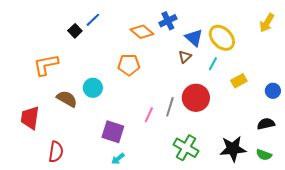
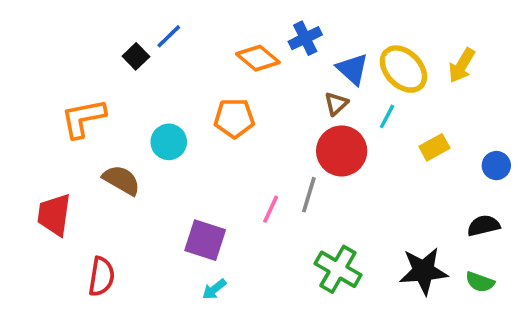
yellow arrow: (267, 23) -> (462, 65), moved
cyan circle: (93, 88) -> (169, 142), moved
red circle: (196, 98) -> (342, 151), moved

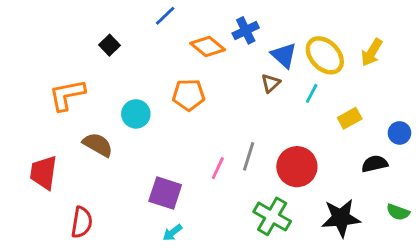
blue line: (169, 36) -> (165, 16), moved
red circle: (342, 151) -> (297, 167), moved
black semicircle: (484, 226) -> (375, 164), moved
green semicircle: (480, 282) -> (398, 212), moved

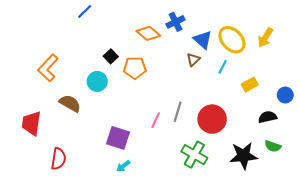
blue line: (165, 16) -> (85, 11), moved
black square: (109, 45) -> (111, 56), moved
orange L-shape: (67, 95) -> (48, 68), turned -36
green semicircle: (398, 212) -> (273, 146), moved

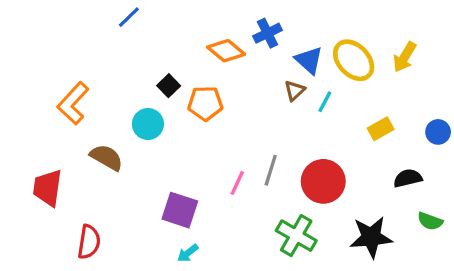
cyan line: (223, 67) -> (325, 102), moved
blue circle: (285, 95) -> (438, 132), moved
green semicircle: (273, 146) -> (430, 221), moved

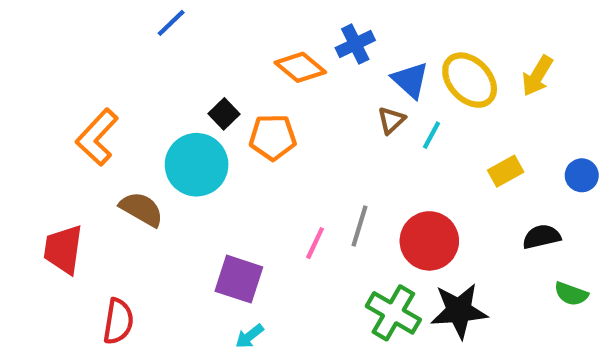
cyan circle: (148, 124) -> (197, 165), size x1.5
black star: (371, 237) -> (459, 311), moved

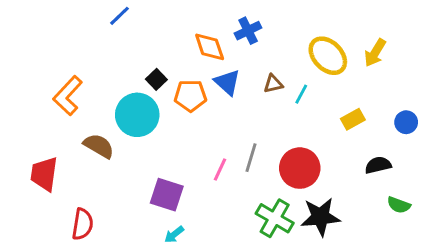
orange diamond: (300, 67) -> (210, 47), turned 32
blue triangle: (410, 80) -> (227, 82), moved
brown triangle: (391, 120) -> (273, 84), turned 30

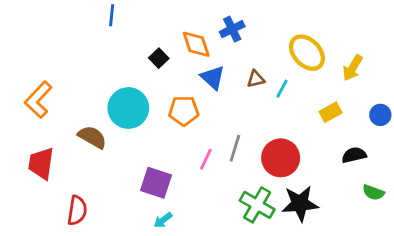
blue line: (119, 16) -> (112, 15), turned -40
yellow arrow: (375, 53) -> (353, 68), moved
black square: (156, 79) -> (159, 58), moved
orange L-shape: (68, 96) -> (38, 100), moved
orange pentagon: (190, 96) -> (184, 111), moved

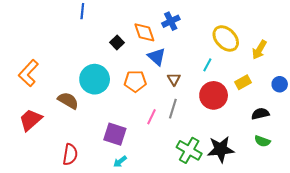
brown triangle: (256, 79) -> (174, 79), moved, turned -48
red circle: (281, 158) -> (214, 95), moved
red trapezoid: (41, 163) -> (30, 120), turned 40
green semicircle: (373, 192) -> (262, 141), moved
red semicircle: (77, 210) -> (70, 154), moved

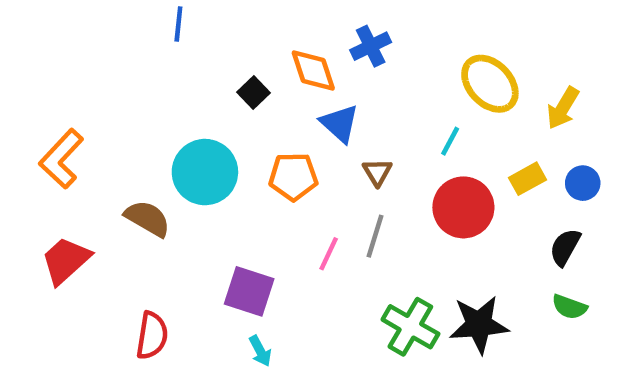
blue circle: (280, 84) -> (583, 183), moved
black semicircle: (260, 114) -> (565, 247), turned -48
cyan arrow: (120, 162) -> (260, 351), turned -80

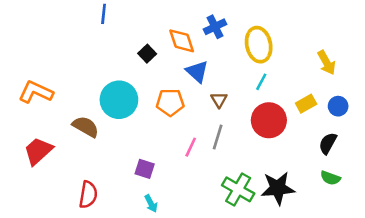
yellow ellipse: (490, 84) -> (259, 45), moved, turned 32
yellow arrow: (563, 108) -> (327, 63), turned -60
orange L-shape: (61, 159) -> (36, 92), turned 72
purple square: (249, 291) -> (145, 169), size x0.7

